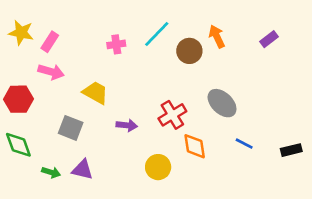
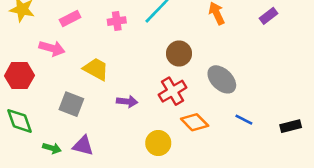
pink rectangle: (50, 42) -> (70, 18), moved, turned 30
brown circle: (189, 51) -> (179, 54), moved
orange diamond: (195, 146) -> (195, 122), turned -36

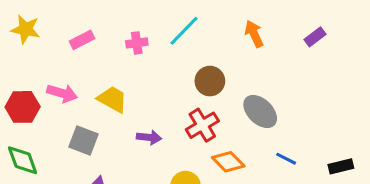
pink arrow: (52, 48) -> (62, 93), moved

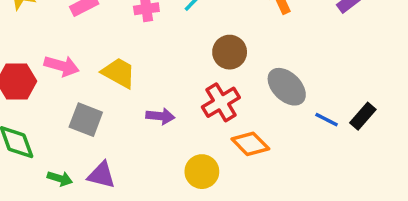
blue line: (286, 159) -> (327, 120), moved
black rectangle: (341, 166) -> (363, 116), moved, turned -35

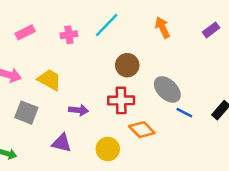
red cross: (221, 102) -> (121, 100), turned 30
blue line: (327, 120) -> (184, 113), moved
purple triangle: (101, 175) -> (62, 143), moved

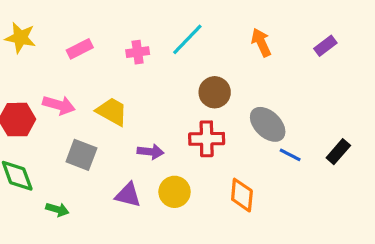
orange diamond: (142, 130) -> (242, 195), moved, turned 50
yellow circle: (108, 149) -> (175, 192), moved

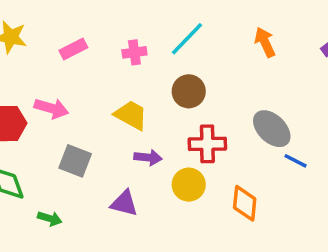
brown circle: (215, 92) -> (189, 91), moved
yellow trapezoid: (112, 112) -> (131, 115), moved
yellow circle: (175, 192) -> (189, 185), moved

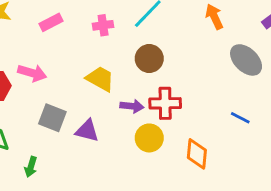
gray ellipse: (272, 129) -> (246, 60), moved
purple arrow: (148, 157) -> (132, 106), moved
purple triangle: (124, 203) -> (87, 131), moved
green arrow: (50, 219) -> (31, 167), turned 90

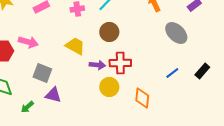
blue line: (240, 118) -> (172, 73), turned -64
purple triangle: (87, 131) -> (53, 95), moved
green arrow: (31, 167) -> (27, 107), turned 32

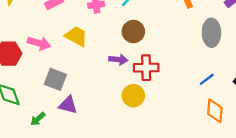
gray ellipse: (176, 33) -> (211, 33), turned 45
yellow trapezoid: (75, 46) -> (76, 36), moved
purple arrow: (97, 65) -> (118, 60), moved
orange diamond: (142, 98) -> (215, 111), moved

